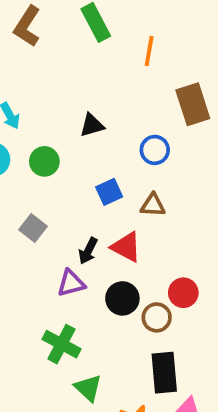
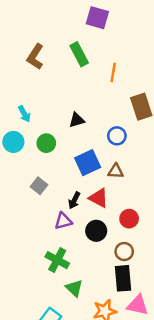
blue square: (109, 192) -> (88, 163), size x1.5
red circle: (183, 293) -> (129, 219), moved
brown circle: (157, 317) -> (124, 252), moved

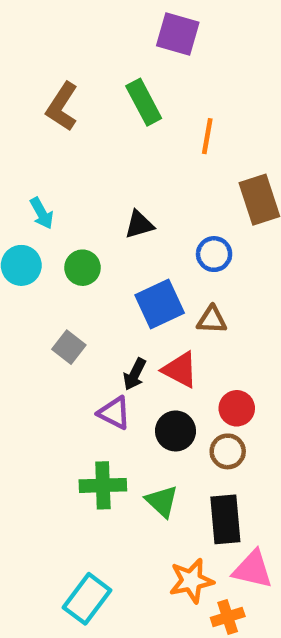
purple triangle: (63, 221) -> (114, 413), turned 42
brown circle: (124, 252) -> (228, 451), moved
green cross: (57, 260) -> (103, 485), turned -30
green triangle: (74, 288) -> (162, 501), moved

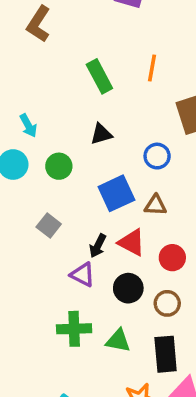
green rectangle: (144, 102) -> (99, 76), moved
brown L-shape: (62, 107) -> (39, 24), moved
red circle: (237, 408) -> (172, 258), moved
green triangle: (162, 501) -> (118, 341), turned -32

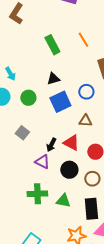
orange line: (152, 68) -> (83, 40), turned -42
blue square: (116, 193) -> (60, 102), moved

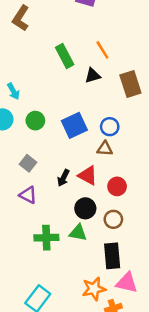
black triangle: (53, 79) -> (93, 75), moved
blue circle: (86, 92) -> (110, 127), moved
purple triangle: (42, 162) -> (28, 195), moved
green triangle: (63, 201) -> (78, 233), moved

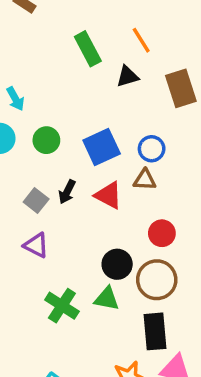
red triangle: (88, 175) -> (108, 195), moved
black arrow: (63, 178) -> (67, 192), moved
brown circle: (113, 219) -> (157, 280), size x1.5
green cross: (46, 238) -> (62, 306), turned 35

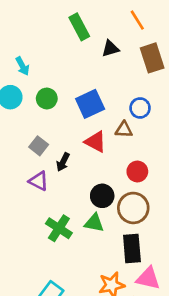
orange line: (141, 40) -> (137, 20), moved
blue circle: (152, 149) -> (140, 108), moved
black arrow: (67, 192) -> (63, 162), moved

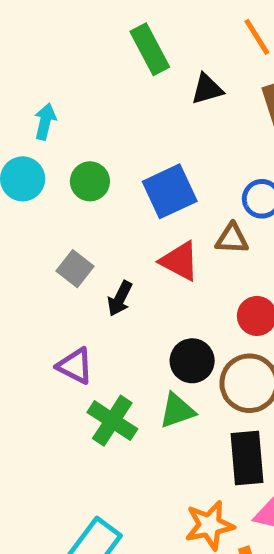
cyan arrow: (22, 66) -> (45, 122), turned -138
purple triangle: (39, 181) -> (75, 366), moved
green triangle: (94, 223) -> (177, 411), turned -30

